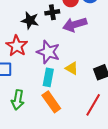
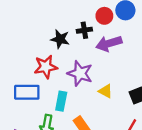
red star: (17, 46) -> (46, 67), turned 30
cyan rectangle: (48, 77) -> (61, 101), moved

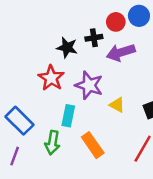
red star: (46, 67) -> (51, 78), turned -30
blue rectangle: (27, 92) -> (19, 121), moved, turned 45

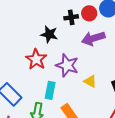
black cross: (94, 38) -> (71, 17), moved

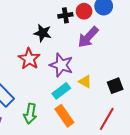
purple arrow: (93, 38) -> (88, 37), turned -30
cyan rectangle: (50, 90) -> (61, 91), moved, turned 42

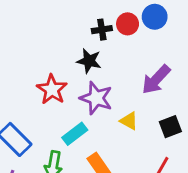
black star: (43, 33) -> (89, 61), moved
purple arrow: (88, 37) -> (156, 80), moved
cyan rectangle: (61, 91) -> (75, 134), moved

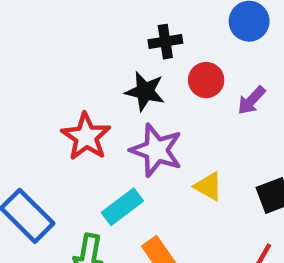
red circle: (128, 24) -> (206, 80), moved
purple arrow: (156, 80) -> (251, 100), moved, size x0.6

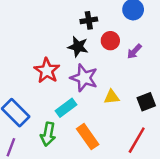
yellow triangle: (208, 186) -> (112, 97), turned -35

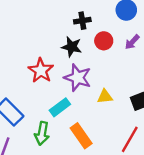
purple arrow: (134, 51) -> (132, 42), moved

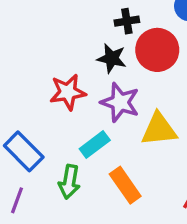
red circle: (104, 41) -> (157, 50), size x1.6
red star: (41, 70) -> (68, 92), turned 30
yellow triangle: (105, 97) -> (159, 129), size x1.6

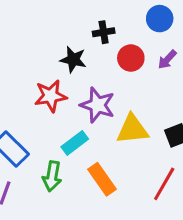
red circle: (157, 50) -> (131, 58), size x0.7
black star: (112, 58) -> (73, 60), moved

